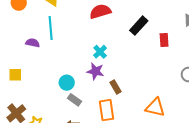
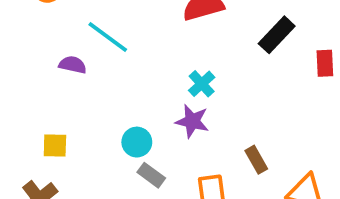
cyan line: (51, 28) -> (108, 37), turned -50
yellow square: (15, 75) -> (55, 145), moved
brown rectangle: (116, 87) -> (256, 160), moved

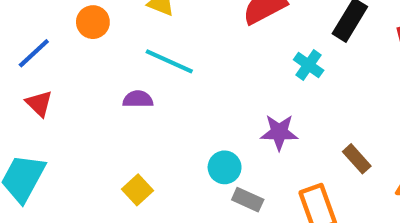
cyan cross: (202, 84) -> (309, 65), moved
yellow square: (55, 145) -> (137, 190), turned -32

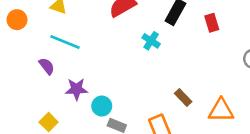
purple semicircle: (138, 99) -> (47, 66), turned 54
purple star: (279, 132) -> (76, 89), moved

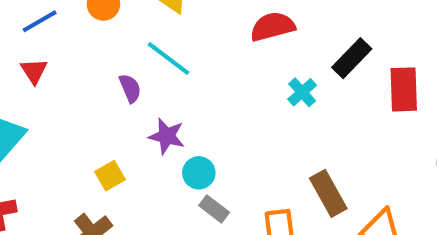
red rectangle: (212, 23) -> (404, 89), size x1.5
brown rectangle: (183, 97) -> (328, 193), size x1.5

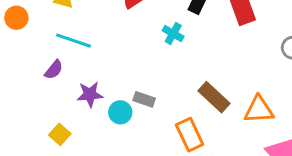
purple semicircle: (130, 88) -> (54, 70), turned 80
gray rectangle: (214, 209) -> (144, 99), moved

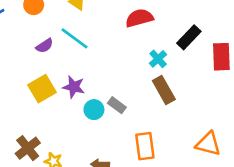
purple semicircle: (54, 70) -> (45, 46), moved
brown rectangle: (214, 97) -> (164, 90), moved
yellow square: (60, 134) -> (42, 89), moved, size x1.5

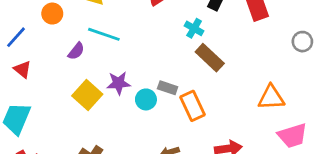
orange rectangle: (145, 146) -> (193, 106), moved

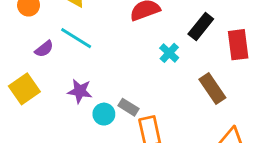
brown rectangle: (210, 58) -> (212, 89), moved
yellow square: (87, 95) -> (24, 89), moved

